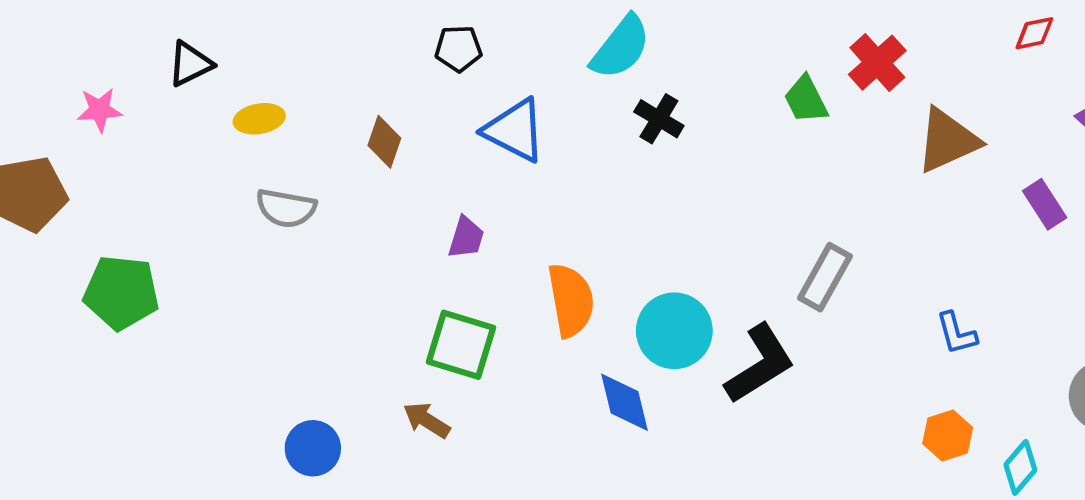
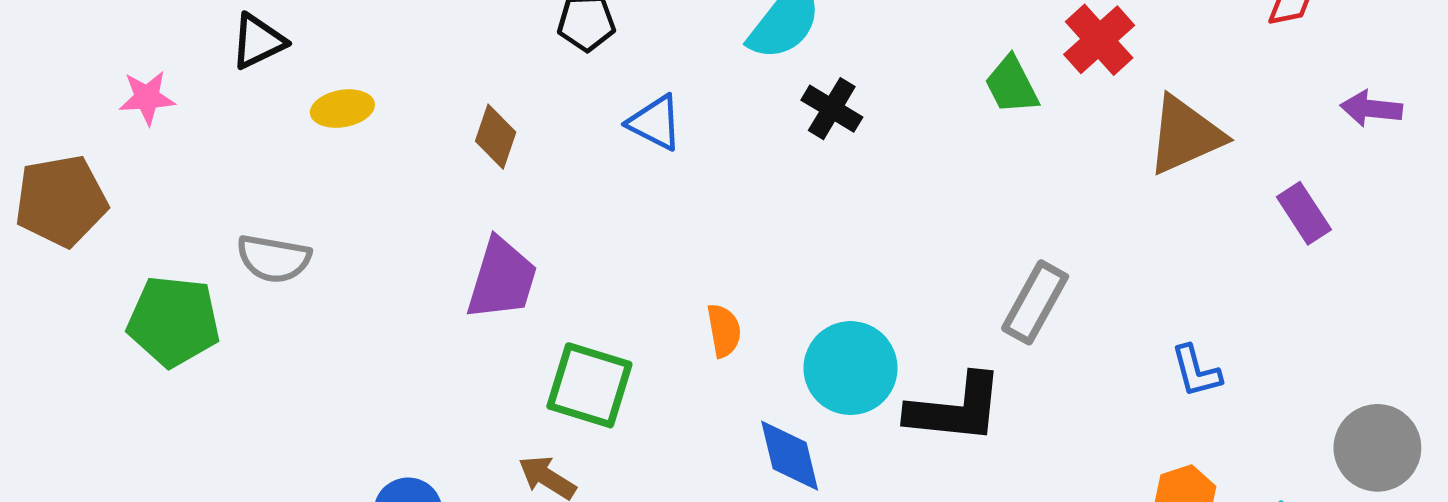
blue triangle: (515, 130) -> (655, 123), size x0.7
gray semicircle: (286, 208) -> (274, 259), moved
purple trapezoid: (466, 238) -> (502, 279), moved, size x1.6
orange semicircle: (571, 300) -> (724, 331), size x0.6
black L-shape: (760, 364) -> (955, 409), turned 38

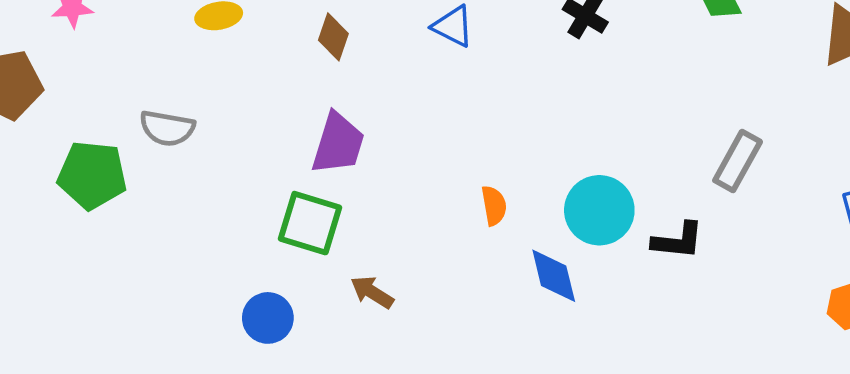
orange semicircle: (724, 331) -> (494, 206), moved
green square: (589, 385) -> (310, 223), moved
black L-shape: (955, 409) -> (678, 241), size x0.7

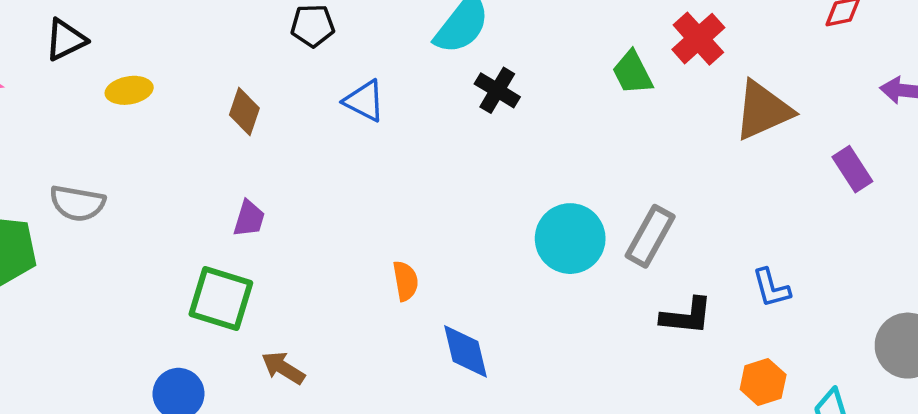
purple trapezoid: (338, 143) -> (249, 219), size x0.6
cyan circle: (599, 210) -> (570, 239), moved
black L-shape: (678, 241) -> (687, 316), moved

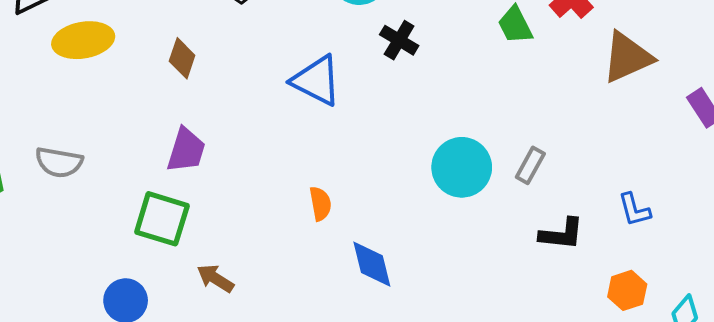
yellow ellipse: (129, 90) -> (83, 40), size x1.5
blue triangle: (364, 101) -> (316, 81), moved, size x1.4
gray semicircle: (77, 203) -> (59, 162), moved
purple trapezoid: (249, 219) -> (186, 150), size x1.4
gray rectangle: (650, 236) -> (530, 165), size x0.7

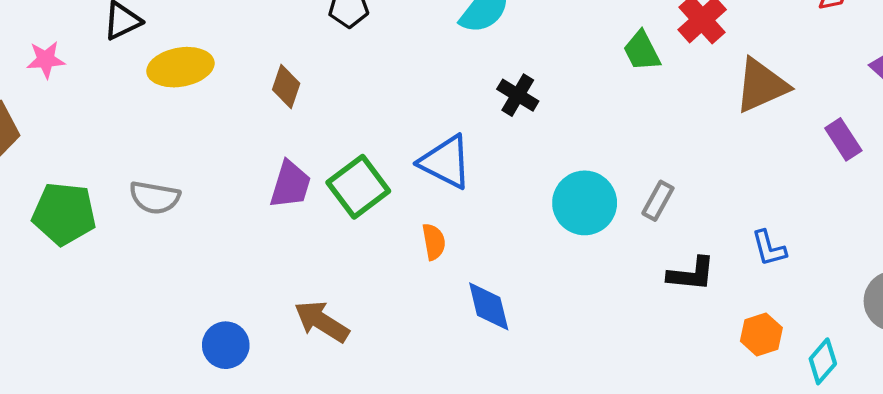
black cross: (399, 40) -> (518, 95), moved
blue triangle: (316, 81) -> (446, 162), moved
green square: (162, 219) -> (358, 187), moved, turned 36
brown arrow: (215, 278) -> (322, 321), size x1.4

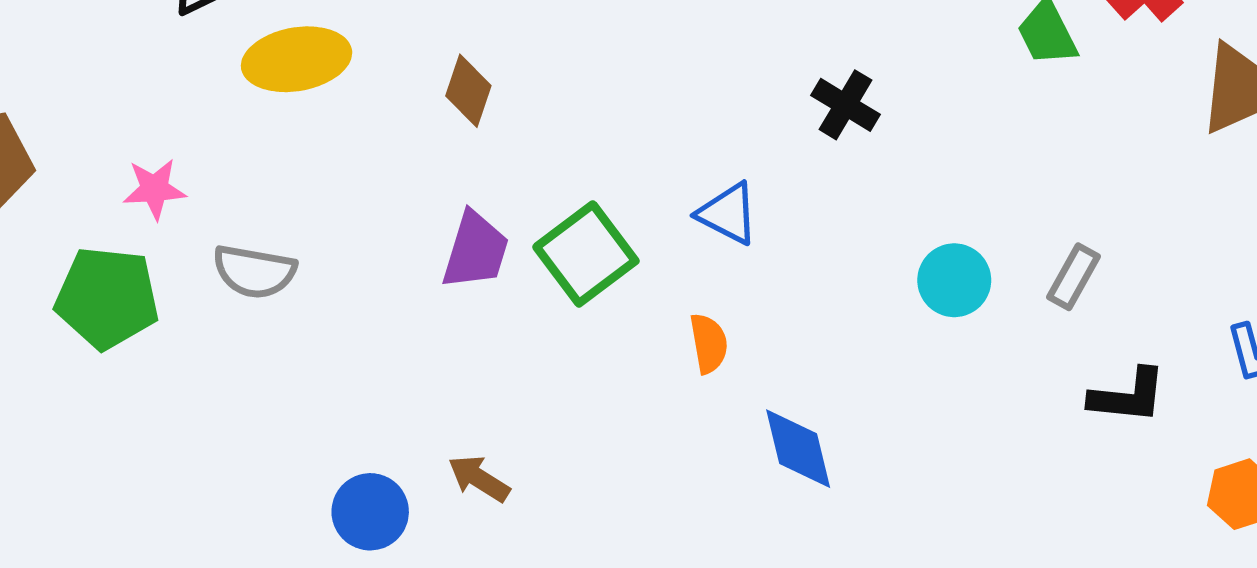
pink star: (46, 60) -> (154, 189), moved
blue triangle: (446, 162) -> (728, 214), size x0.7
cyan circle: (585, 203) -> (954, 280), size x0.7
brown arrow: (322, 321) -> (479, 478), moved, size x0.7

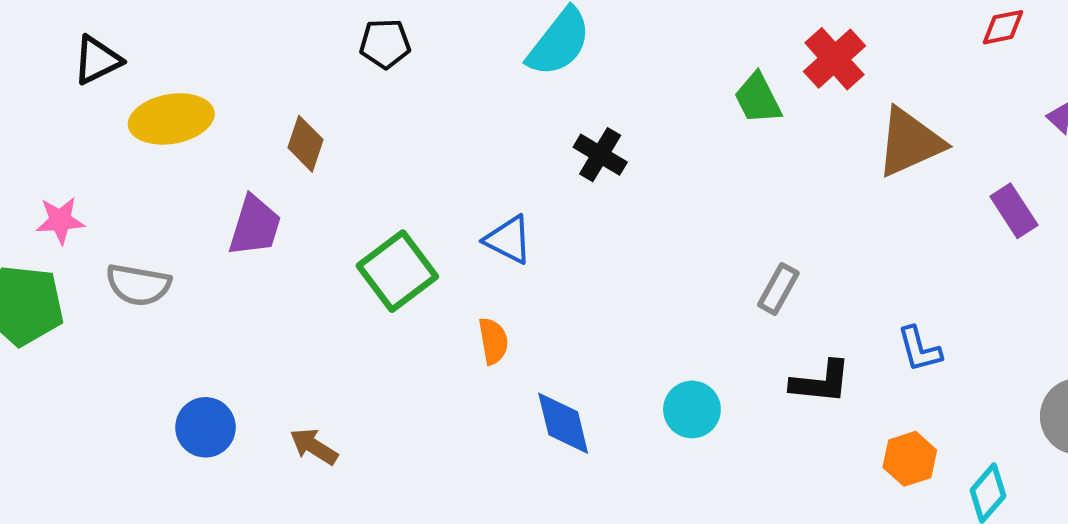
purple trapezoid: (475, 250) -> (255, 226), moved
cyan circle: (954, 280) -> (692, 409), moved
blue circle: (370, 512) -> (205, 427), moved

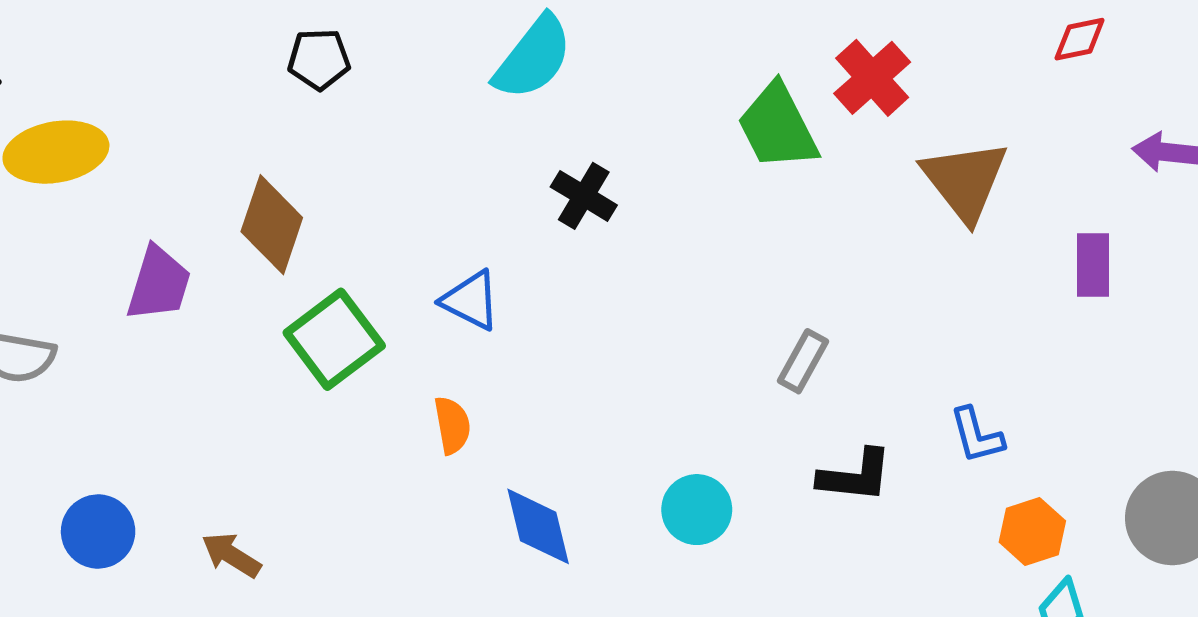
green trapezoid: (758, 98) -> (778, 127), size x1.4
brown triangle: (910, 142) -> (965, 181), turned -44
brown diamond: (306, 144) -> (272, 225), moved, size x1.4
purple rectangle: (1014, 211) -> (1093, 265), turned 33
orange hexagon: (910, 459) -> (1032, 531), moved

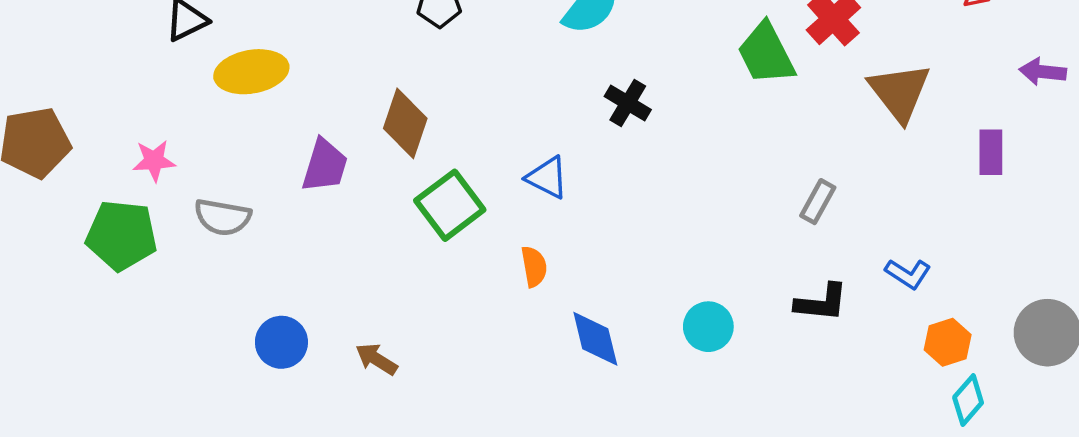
gray rectangle: (803, 361) -> (818, 202), moved
blue L-shape: (977, 435) -> (908, 274), turned -42

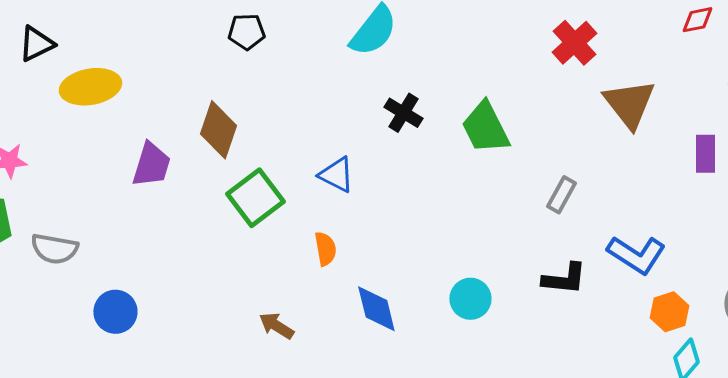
green trapezoid: (766, 54) -> (485, 128), moved
gray semicircle: (223, 217) -> (54, 249), moved
blue L-shape: (908, 274) -> (636, 255), size x1.5
brown arrow: (376, 359) -> (276, 326), moved

